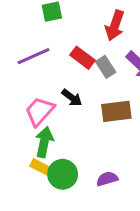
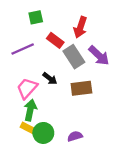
red rectangle: (83, 58) -> (55, 40), moved
gray rectangle: (106, 67) -> (74, 57), size x1.5

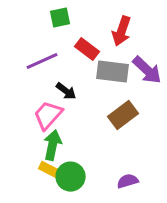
gray rectangle: (74, 57) -> (113, 72), turned -50
black arrow: (50, 78) -> (66, 91), moved
brown rectangle: (81, 88) -> (123, 115), turned -30
purple semicircle: (75, 136) -> (128, 181), moved

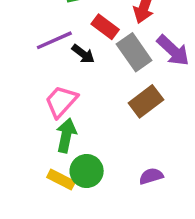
gray rectangle: (113, 72) -> (134, 52), turned 48
black arrow: (66, 91) -> (83, 54), moved
yellow rectangle: (51, 171) -> (61, 179), moved

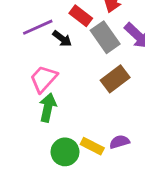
green circle: (87, 171) -> (65, 152), moved
yellow rectangle: (61, 179) -> (92, 146), moved

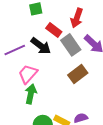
purple line: (38, 27) -> (15, 50), moved
black arrow: (62, 39) -> (41, 46), size x1.5

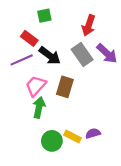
red rectangle: (54, 30) -> (29, 38), moved
brown rectangle: (78, 74) -> (65, 87), moved, turned -36

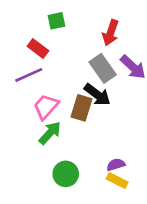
black arrow: (50, 56) -> (97, 95), moved
green arrow: (39, 107) -> (50, 133), turned 30
yellow rectangle: (72, 137) -> (117, 180), moved

